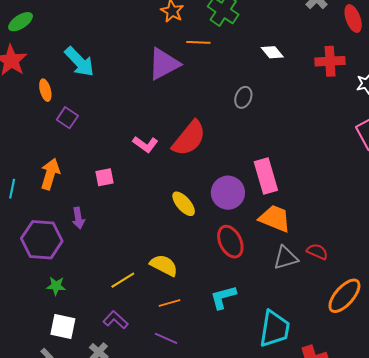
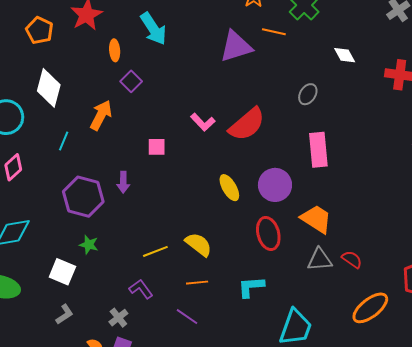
orange arrow: (50, 174) -> (101, 115), moved
pink rectangle: (266, 176) -> (318, 150), moved
white square: (63, 326) -> (62, 272), moved

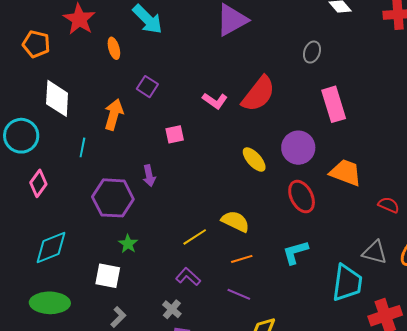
purple square: (131, 81) -> (147, 87), moved
green star: (89, 245) -> (128, 244), turned 30
gray triangle: (320, 260) -> (375, 252), moved, turned 32

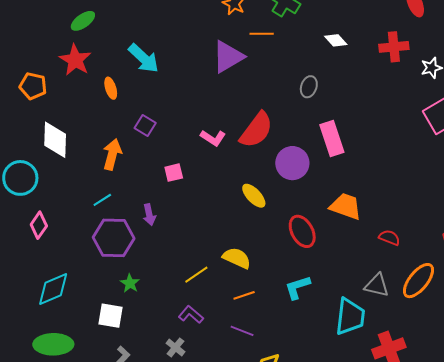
cyan line: (82, 147) -> (102, 200), moved, turned 48
purple circle: (298, 148) -> (292, 163), moved

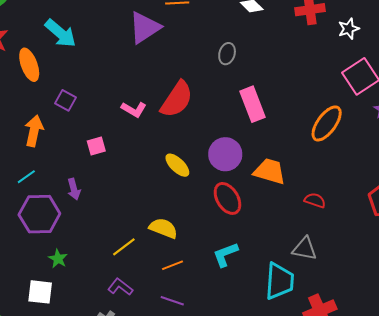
orange ellipse: (111, 88) -> (29, 65), size x1.5
purple circle: (292, 163) -> (225, 154), moved
orange ellipse: (418, 281) -> (327, 123), moved

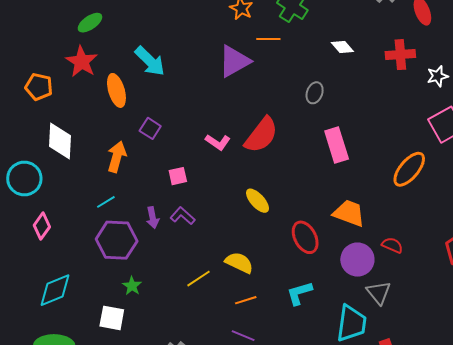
purple circle: (225, 154) -> (357, 260), moved
gray triangle: (305, 249) -> (379, 293), turned 36
purple L-shape: (120, 287) -> (183, 216), moved

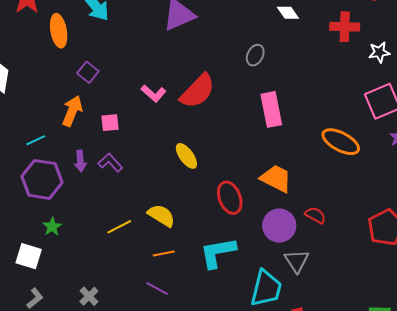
orange arrow: (117, 157) -> (72, 111), moved
orange ellipse: (409, 169) -> (341, 142), turned 72
cyan L-shape: (299, 293) -> (218, 253), size x1.4

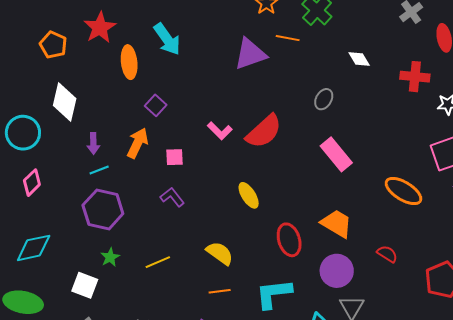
pink rectangle: (271, 109) -> (336, 154), turned -32
purple arrow: (80, 161) -> (93, 143), moved
red semicircle: (315, 215) -> (387, 254), moved
yellow line: (119, 227) -> (158, 262), moved

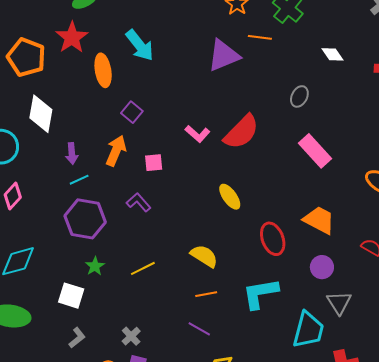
orange pentagon: (53, 45) -> (26, 57), size x1.4
purple L-shape: (172, 197) -> (139, 202), moved
purple circle: (337, 271) -> (322, 267), size x0.7

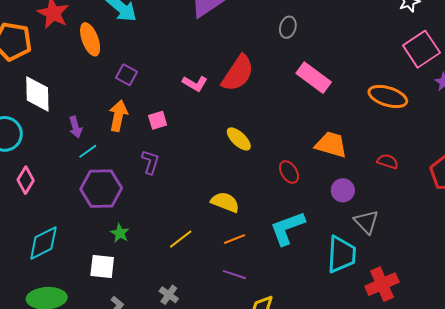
purple L-shape: (139, 202) -> (150, 162), turned 70
red ellipse: (273, 239) -> (289, 172), size x0.7
yellow line: (143, 268) -> (181, 239), moved

